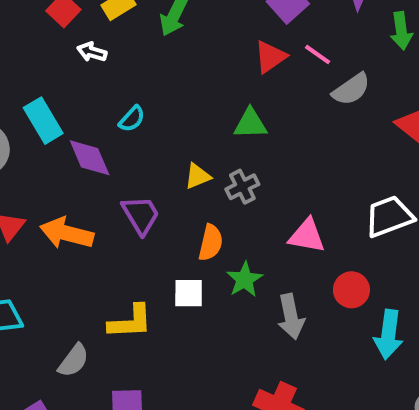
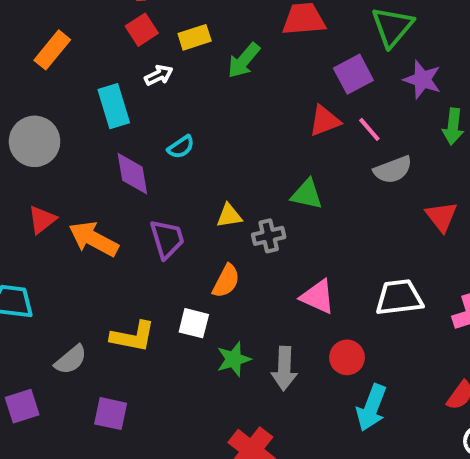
white arrow: (92, 52) -> (159, 75), turned 124
cyan rectangle: (43, 121) -> (114, 106), moved
green triangle: (250, 124) -> (307, 194), moved
green star: (245, 279) -> (234, 359), moved

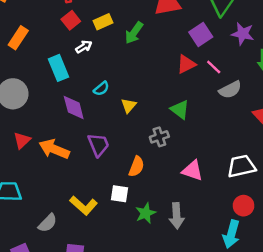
green triangle: (307, 194) -> (180, 110), turned 30
yellow triangle: (229, 216) -> (129, 106), moved, turned -35
yellow L-shape: (133, 336) -> (84, 205), turned 36
red circle: (347, 357) -> (244, 206), moved

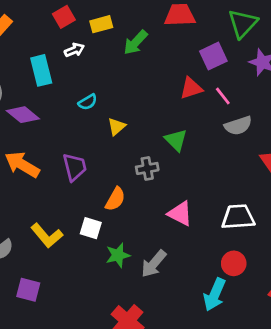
purple diamond: (74, 107) -> (23, 115), moved, turned -44
gray arrow: (177, 216) -> (154, 264), turned 35

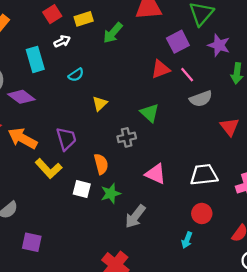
cyan semicircle: (88, 102) -> (76, 75), moved
orange semicircle: (115, 199) -> (101, 164), turned -42
yellow L-shape: (47, 236) -> (49, 169), moved
green star: (118, 255) -> (111, 193), moved
cyan arrow: (215, 295) -> (187, 240), size x0.6

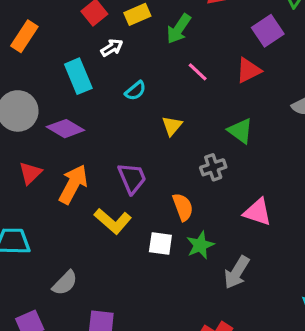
pink line: (187, 75) -> (198, 72), moved
orange arrow: (23, 138) -> (73, 184), turned 96

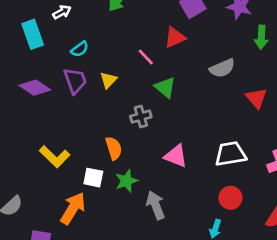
pink line: (198, 72) -> (146, 57), moved
purple diamond: (65, 129) -> (35, 88), moved
purple trapezoid: (132, 178) -> (75, 81), moved
orange arrow: (73, 184) -> (73, 208), moved
gray arrow: (237, 272) -> (156, 205), turned 124

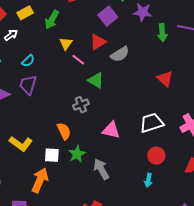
gray semicircle: (222, 68) -> (120, 54), moved
yellow triangle: (108, 80) -> (66, 44), moved
purple trapezoid: (75, 81) -> (28, 85), turned -135

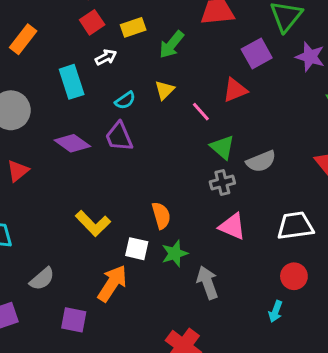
yellow triangle: (66, 44) -> (164, 90), moved
gray semicircle: (120, 54) -> (261, 161), moved
purple trapezoid: (28, 85) -> (119, 137), turned -50
gray cross: (81, 105) -> (222, 183), moved

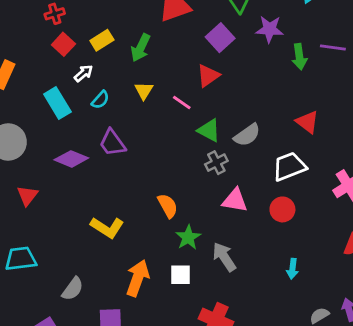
cyan semicircle: (125, 100) -> (100, 100), moved
white trapezoid: (295, 226) -> (289, 167), moved
white square: (137, 249) -> (181, 275), moved
red circle: (294, 276) -> (282, 209), moved

